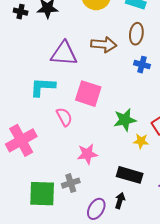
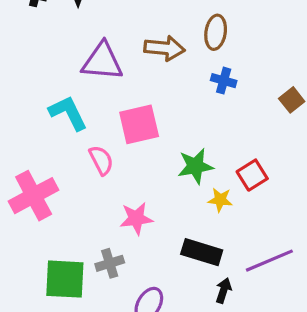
cyan L-shape: (43, 87) -> (68, 113), turned 60
pink square: (88, 94) -> (139, 124), turned -32
black arrow: (120, 201) -> (223, 290), moved

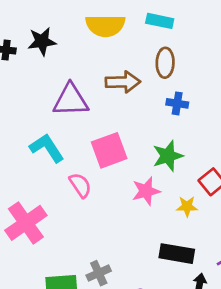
green star: (195, 166) -> (168, 156), moved
pink star: (136, 218) -> (146, 191), moved

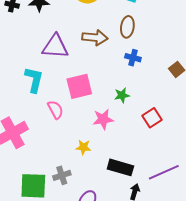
cyan L-shape: (47, 148) -> (34, 80), turned 40
green star: (168, 156) -> (122, 95), size x0.7
yellow star: (187, 206) -> (83, 147), moved

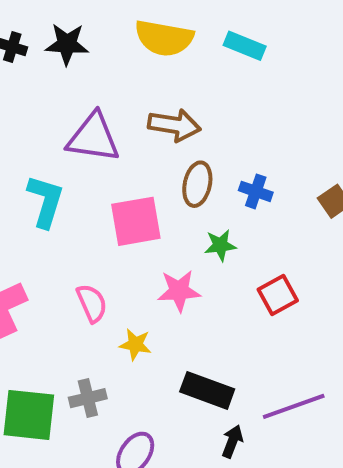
brown ellipse: (127, 27) -> (197, 184), moved
blue cross: (133, 58) -> (256, 191), moved
pink semicircle: (55, 110) -> (92, 303), moved

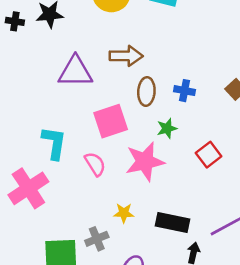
cyan L-shape: (45, 201) -> (54, 143), moved
pink star: (179, 291) -> (145, 162), size x1.4
pink semicircle: (92, 303) -> (95, 164), moved
yellow star: (135, 344) -> (124, 213), moved

